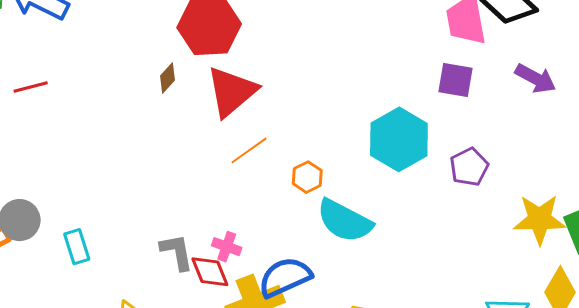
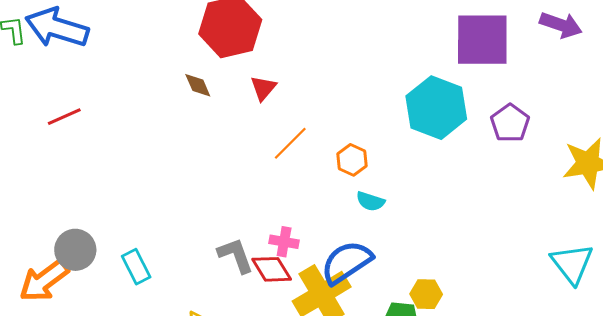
brown diamond: (168, 78) -> (198, 85), turned -56
purple square: (456, 80) -> (482, 40), size x1.6
red triangle: (232, 92) -> (263, 88), size x0.5
cyan semicircle: (345, 221) -> (370, 201), moved, size x0.5

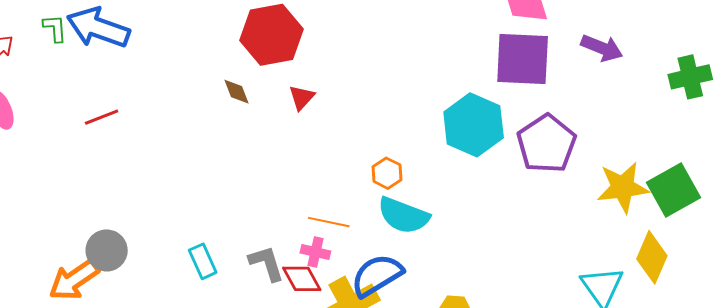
purple pentagon: (510, 123) -> (547, 144), size x1.5
orange line: (290, 143) -> (329, 222), moved, turned 54
cyan semicircle: (370, 201) -> (404, 215), size x1.8
cyan rectangle: (136, 267) -> (203, 261), moved

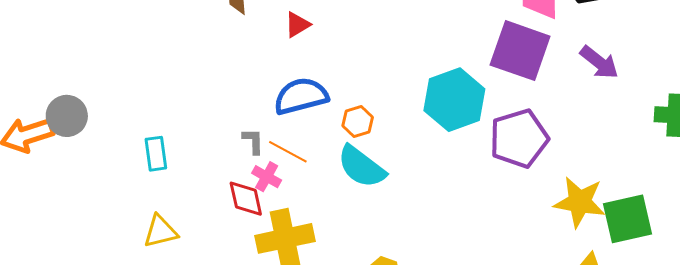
gray L-shape: (266, 263) -> (253, 141), moved, size x0.7
blue semicircle: (377, 275) -> (301, 96), moved

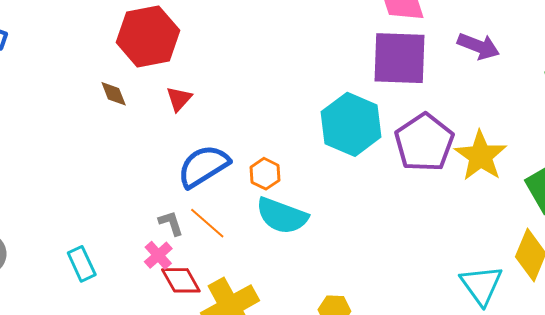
orange line: (288, 152) -> (207, 223), turned 30
pink cross: (267, 177) -> (158, 255), moved, turned 36
yellow star: (580, 202) -> (481, 156), moved, turned -30

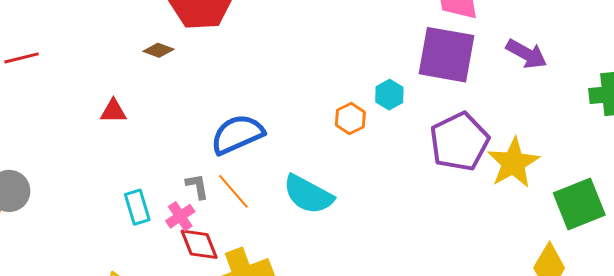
brown diamond: (114, 94) -> (159, 50), turned -56
red triangle: (179, 99) -> (113, 111), moved, turned 40
cyan hexagon: (351, 124) -> (389, 95), moved, size x0.5
orange hexagon: (265, 174) -> (350, 119), moved
cyan rectangle: (82, 264) -> (137, 207), moved

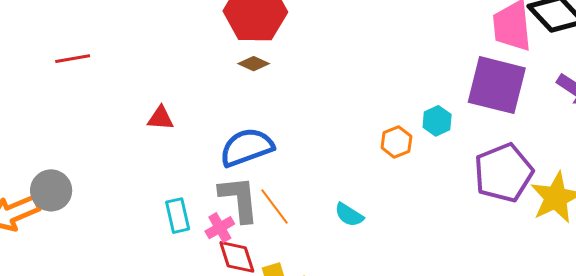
brown diamond: (159, 50) -> (254, 64), moved
blue semicircle: (237, 134) -> (247, 147), moved
gray L-shape: (197, 186) -> (239, 199), size x1.8
cyan semicircle: (308, 194) -> (349, 215), size x0.6

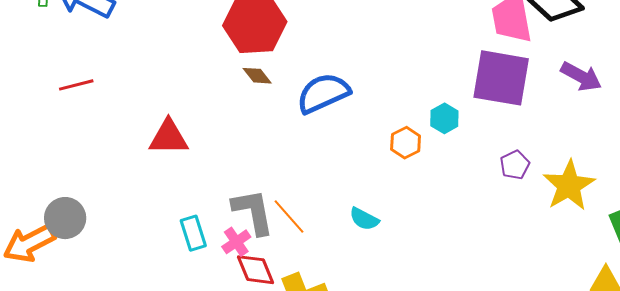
brown diamond: (254, 64) -> (257, 76), turned 32
red triangle: (161, 118) -> (169, 137), size x1.5
blue semicircle: (247, 147) -> (323, 93), moved
purple pentagon: (504, 173) -> (515, 165), size x0.5

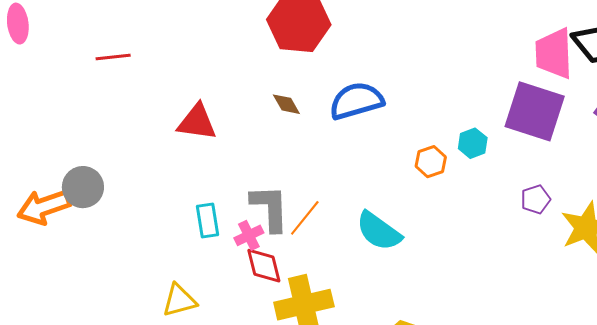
brown diamond: (257, 76) -> (286, 104), moved
orange line: (289, 216) -> (305, 218), turned 72
cyan semicircle: (364, 219) -> (379, 231), size x1.6

